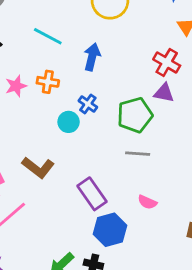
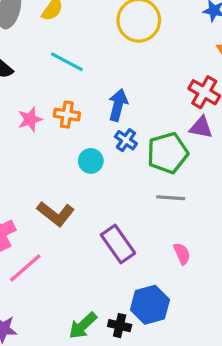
blue arrow: (92, 57) -> (118, 105), moved
blue cross: (88, 104) -> (126, 140), moved
pink semicircle: (147, 202) -> (182, 254), turned -138
blue hexagon: (110, 230) -> (150, 305), moved

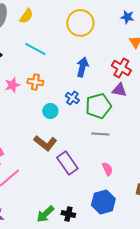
blue arrow: (118, 105) -> (82, 67), moved
brown L-shape: (56, 214) -> (45, 143), moved
blue hexagon: (150, 305) -> (103, 202), moved

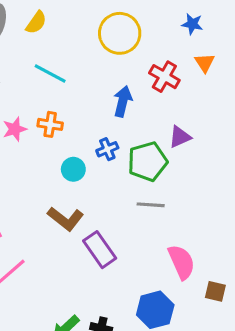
red cross: (121, 68) -> (164, 77), moved
purple triangle: (119, 90) -> (180, 137), turned -35
blue cross: (72, 98) -> (107, 149), turned 32
pink semicircle: (107, 169) -> (181, 262), moved, size x1.6

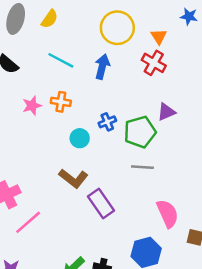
blue star: (192, 24) -> (189, 16), moved
orange triangle: (205, 63) -> (159, 37), moved
blue arrow: (123, 101) -> (102, 67), moved

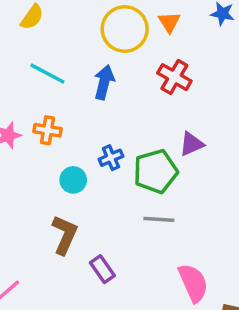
orange triangle: (159, 37) -> (169, 22), moved
brown L-shape: (73, 178) -> (65, 235), turned -104
purple rectangle: (101, 203) -> (102, 269), size x0.7

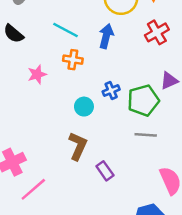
red cross: (174, 77) -> (157, 32), turned 30
orange cross: (47, 130) -> (73, 60), moved

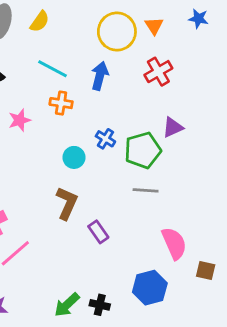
blue cross: (111, 90) -> (105, 139), turned -35

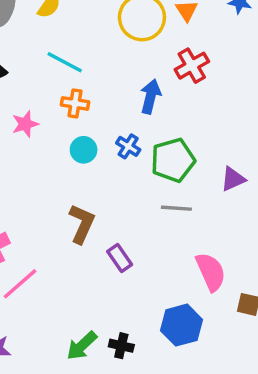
blue arrow: (100, 76) -> (151, 97), moved
purple triangle: (173, 127) -> (233, 179), moved
cyan circle: (74, 157) -> (84, 150), moved

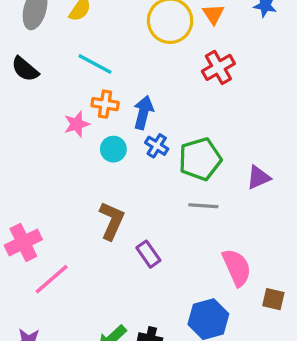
blue arrow: (151, 97) -> (143, 112), moved
pink star: (25, 124) -> (77, 124), moved

